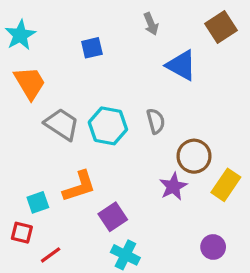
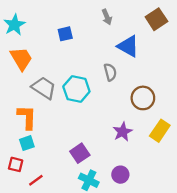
gray semicircle: (156, 121) -> (110, 72), moved
brown circle: (194, 156) -> (143, 98), moved
orange L-shape: (79, 186) -> (27, 117), moved, turned -70
purple circle: (213, 247) -> (120, 175), moved

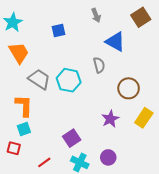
red line: (36, 180) -> (44, 162), moved

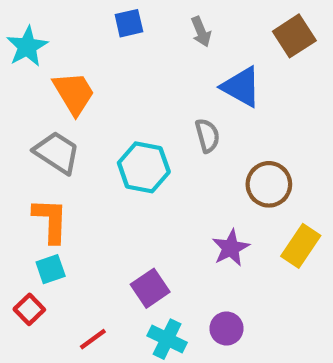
blue square: (58, 30) -> (129, 23), moved
orange trapezoid: (19, 53) -> (74, 93), moved
gray trapezoid: (39, 79) -> (57, 153), moved
red square: (14, 148) -> (29, 309), turned 32

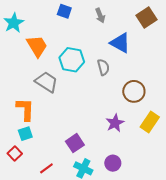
blue square: (129, 23) -> (64, 11), turned 32
gray trapezoid: (57, 153) -> (46, 82), moved
cyan hexagon: (144, 167) -> (72, 60), moved

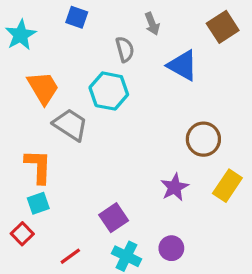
blue square: (64, 11) -> (77, 17), moved
orange trapezoid: (37, 46) -> (43, 88), moved
gray semicircle: (103, 67) -> (125, 49), moved

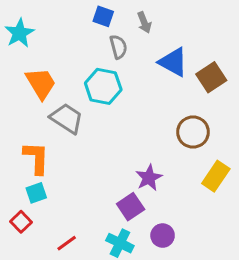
blue square: (77, 17) -> (103, 16), moved
brown square: (223, 27) -> (211, 77), moved
purple star: (175, 187) -> (149, 178), moved
purple square: (114, 218) -> (131, 207), moved

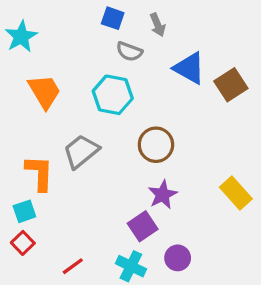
gray semicircle: (118, 47) -> (129, 51), turned 125
gray trapezoid: (67, 118) -> (81, 151), moved, turned -72
brown circle: (193, 132) -> (156, 145), moved
yellow rectangle: (216, 176) -> (236, 193), turned -76
cyan square: (36, 193) -> (24, 211), moved

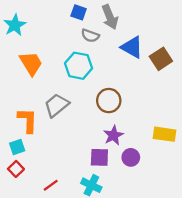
gray arrow: (158, 25) -> (110, 17), size x1.5
yellow rectangle: (236, 193) -> (164, 134), turned -40
purple square: (143, 226) -> (99, 157), turned 36
purple circle: (178, 258) -> (131, 157), moved

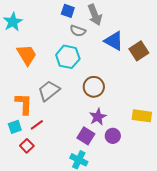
purple square: (99, 157) -> (86, 136), turned 30
red square: (16, 169) -> (27, 146), moved
red line: (51, 185) -> (37, 125), moved

